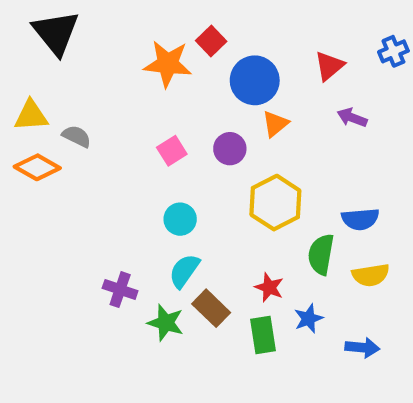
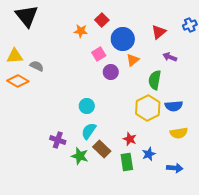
orange star: (168, 64) -> (81, 31), size x0.6
pink square: (172, 151) -> (99, 54), moved
yellow hexagon: (275, 203) -> (148, 108), moved
green semicircle: (321, 254) -> (155, 80), moved

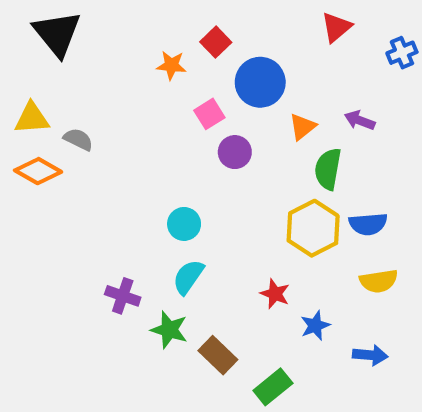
red triangle: (159, 32) -> (336, 27), moved
orange triangle: (133, 60) -> (303, 127), moved
brown rectangle: (102, 149) -> (218, 355), moved
green rectangle: (127, 162) -> (273, 387), moved, turned 60

